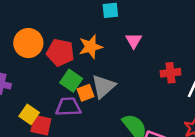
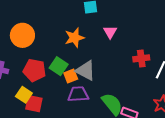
red pentagon: (60, 52) -> (34, 70), moved
gray triangle: (103, 86) -> (85, 70), turned -50
purple trapezoid: (68, 107) -> (78, 94), moved

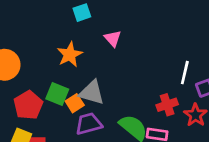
red cross: (141, 58) -> (167, 105), moved
red pentagon: (34, 70) -> (28, 105), turned -30

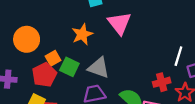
pink triangle: (113, 38) -> (119, 23), size x1.6
orange square: (75, 103) -> (53, 58), moved

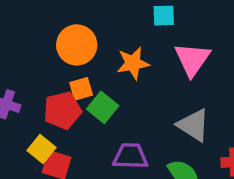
orange circle: (27, 39) -> (77, 45), moved
gray triangle: (99, 68) -> (193, 125), moved

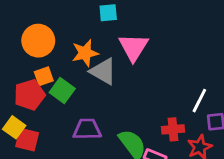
gray triangle: (193, 125) -> (103, 71), moved

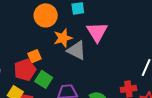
orange circle: (38, 41) -> (46, 15), moved
green square: (62, 90) -> (44, 79), moved

